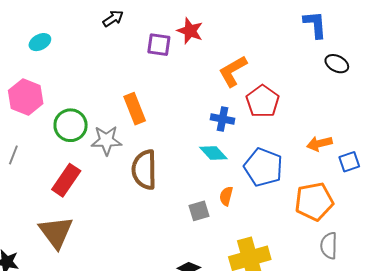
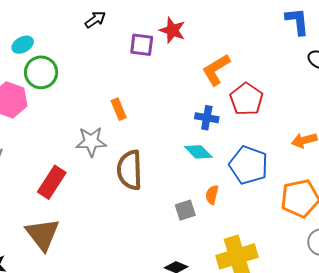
orange rectangle: (135, 109) -> (119, 109), size x0.7
green circle: (71, 125) -> (41, 72), moved

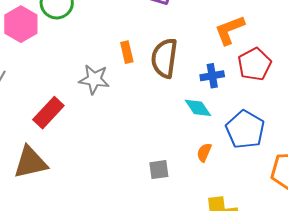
blue cross: (207, 118) -> (212, 76), turned -30
brown semicircle: (130, 170) -> (164, 58), moved
gray square: (185, 210) -> (159, 170), moved
brown triangle: (43, 234) -> (30, 162), turned 45

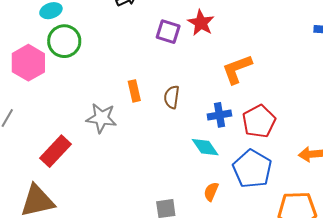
brown semicircle: (164, 58) -> (172, 97), size x0.6
red pentagon: (255, 64) -> (259, 121), moved

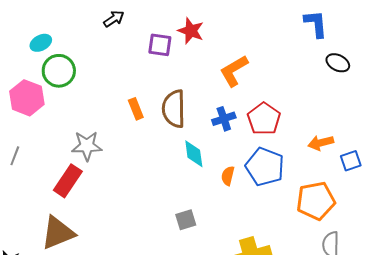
brown semicircle: (172, 97) -> (174, 109), size x1.6
gray star: (101, 118) -> (87, 146), moved
cyan diamond: (205, 147) -> (194, 154), moved, turned 36
orange semicircle: (211, 192) -> (228, 176), moved

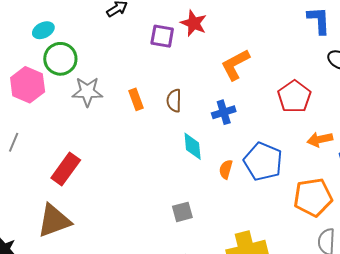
brown semicircle: (174, 109) -> (174, 101), size x0.6
red pentagon: (264, 119) -> (294, 97), moved
gray star: (87, 146) -> (87, 92), moved

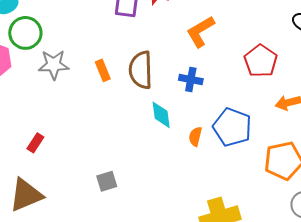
brown semicircle: (174, 101) -> (141, 70), size x1.6
blue cross: (224, 112) -> (191, 80), turned 30
red rectangle: (66, 169) -> (35, 143), size x0.6
gray square: (182, 212) -> (107, 181), moved

